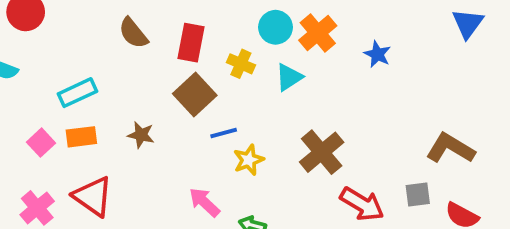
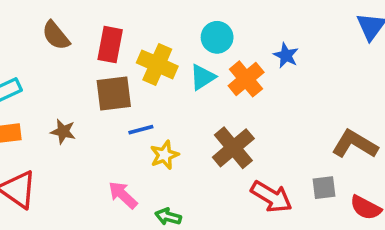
cyan circle: (276, 27) -> (217, 37), moved
orange cross: (318, 33) -> (246, 79), moved
yellow cross: (241, 64) -> (157, 64), size x1.5
brown square: (195, 95) -> (114, 93), turned 36

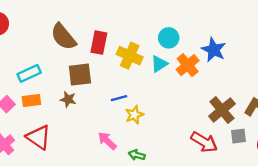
brown semicircle: (56, 35) -> (63, 37), size x1.4
blue star: (286, 55) -> (214, 50), size x1.5
brown square: (114, 93) -> (80, 75), moved
brown cross: (233, 148) -> (222, 110), moved

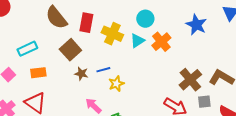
blue star: (214, 50) -> (196, 25), moved
brown square: (80, 75) -> (70, 50), turned -35
brown star: (68, 99) -> (81, 74), moved
orange rectangle: (31, 101) -> (38, 73), moved

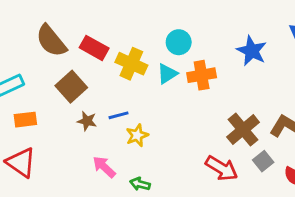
red rectangle: (86, 23) -> (94, 48), turned -72
orange cross: (161, 42) -> (202, 75), turned 30
gray square: (204, 102) -> (263, 161), turned -32

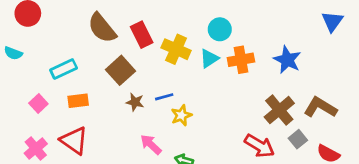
red rectangle: (94, 48) -> (142, 35), turned 35
blue star: (252, 51) -> (287, 60), moved

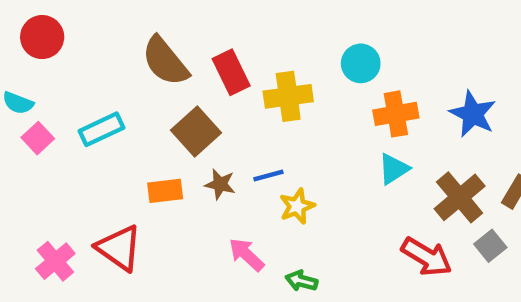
yellow cross: (176, 49) -> (288, 96), turned -32
cyan triangle: (209, 58) -> (394, 169), moved
orange rectangle: (78, 101) -> (165, 191), moved
pink square: (38, 103) -> (38, 138), moved

